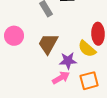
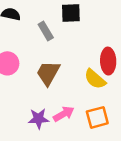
purple star: (68, 61) -> (38, 119), moved

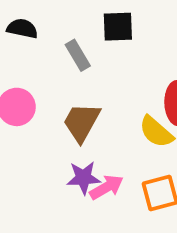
purple star: (38, 119) -> (84, 178), moved

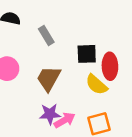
black square: (118, 27) -> (87, 54), moved

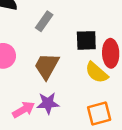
gray rectangle: (46, 36) -> (44, 21), turned 66
pink arrow: (65, 120) -> (24, 110), moved

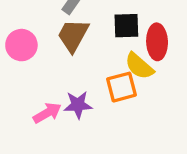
brown trapezoid: (47, 66) -> (73, 35), moved
orange square: (99, 113) -> (122, 87), moved

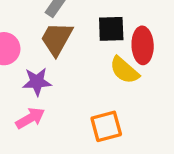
orange square: (122, 87) -> (106, 126), moved
purple star: (78, 105) -> (37, 82), moved

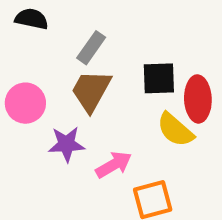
pink arrow: (30, 118) -> (114, 165), moved

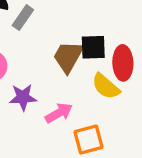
gray rectangle: (91, 48) -> (23, 18), moved
brown trapezoid: (91, 91) -> (68, 57), moved

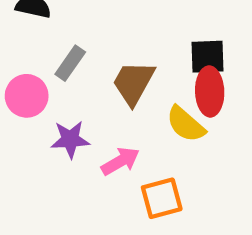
gray rectangle: (23, 18) -> (70, 63), moved
black square: (93, 47) -> (207, 57), moved

